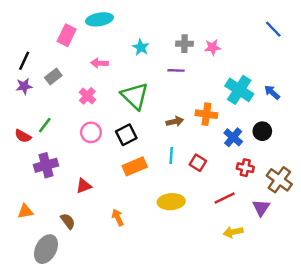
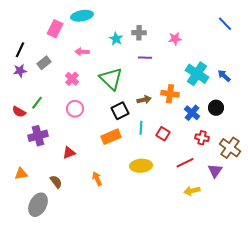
gray cross: (185, 44) -> (139, 33), moved
black square: (126, 135) -> (120, 111), moved

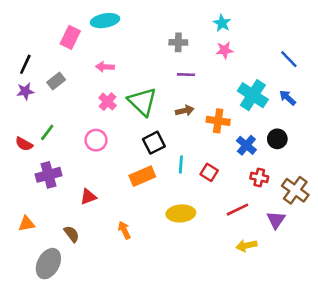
blue line: (225, 24) -> (289, 59), moved
cyan star: (116, 39) -> (222, 23), moved
pink cross: (72, 79) -> (108, 102), moved
brown arrow: (144, 100) -> (185, 111), moved

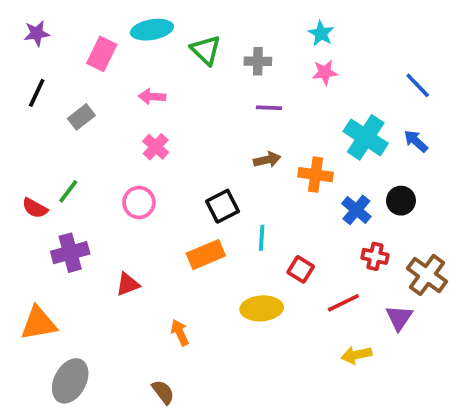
purple star: (25, 91) -> (37, 33), moved
green triangle: (142, 102) -> (206, 50), moved, size x0.7
red square: (209, 172) -> (301, 269), moved
orange triangle: (27, 224) -> (39, 323), size x1.5
brown semicircle: (72, 234) -> (163, 392), moved

